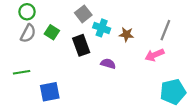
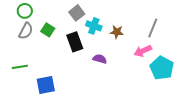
cyan pentagon: (173, 92) -> (162, 68), moved, turned -30

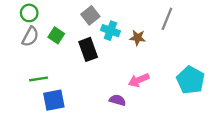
gray line: (153, 28) -> (167, 19), moved
pink arrow: (143, 51) -> (139, 80), moved
purple semicircle: (100, 59) -> (118, 100), moved
green line: (20, 67) -> (39, 79), moved

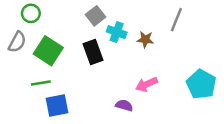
green square: (56, 35) -> (48, 51), moved, size x1.6
gray semicircle: (30, 37) -> (17, 42), moved

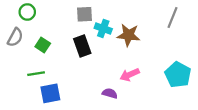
gray square: (96, 16) -> (84, 14), turned 35
gray line: (176, 20) -> (172, 18), moved
brown star: (145, 39) -> (128, 35), size x1.5
green square: (48, 51) -> (43, 45), size x0.6

